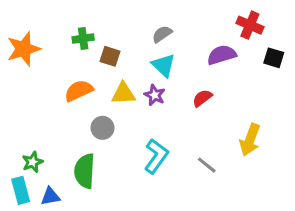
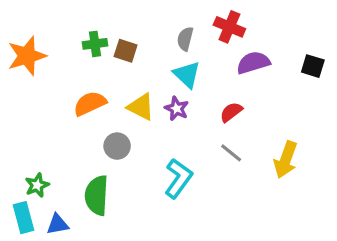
red cross: (250, 25) -> (229, 27), moved
gray semicircle: (162, 34) -> (185, 39), turned -42
brown square: (110, 56) -> (126, 51), moved
yellow triangle: (123, 94) -> (141, 107), turned 30
gray line: (207, 165) -> (231, 153), moved

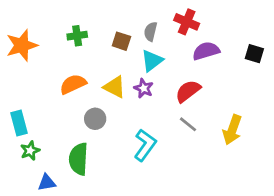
brown square: (126, 51) -> (121, 41), moved
cyan triangle: (187, 75) -> (152, 61), turned 40
red semicircle: (231, 112) -> (188, 91), size x1.4
cyan rectangle: (23, 218) -> (19, 123), moved

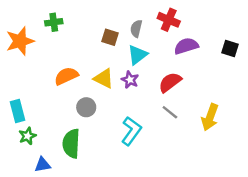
green cross: (77, 36) -> (54, 22), moved

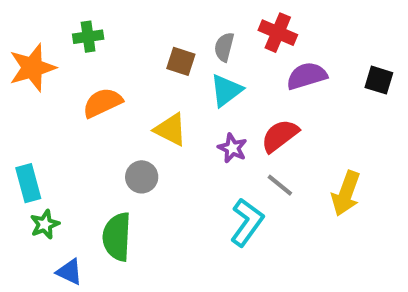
orange semicircle: (66, 76) -> (102, 103), moved
purple star: (130, 80) -> (232, 148), moved
cyan L-shape: (131, 131) -> (247, 222), moved
blue triangle: (42, 165) -> (69, 272), turned 35

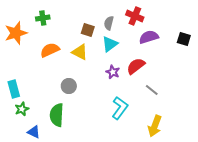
yellow triangle: (171, 130) -> (80, 52), moved
gray line: (280, 185) -> (152, 90), moved
yellow arrow: (346, 193) -> (155, 126), moved

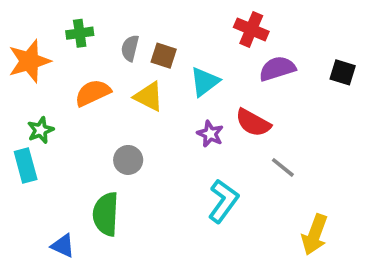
gray semicircle: (109, 23) -> (130, 48), moved
red semicircle: (136, 66) -> (253, 123), turned -114
green star: (22, 109) -> (41, 130), moved
yellow arrow: (155, 126) -> (315, 235), moved

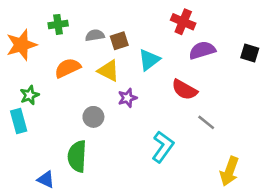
gray semicircle: (130, 48) -> (95, 35), turned 66
brown square: (164, 56) -> (119, 41), turned -36
purple star: (210, 134) -> (127, 98), moved, turned 30

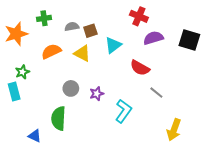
black square: (250, 53) -> (189, 40), size x1.5
purple star: (127, 98) -> (97, 94), moved

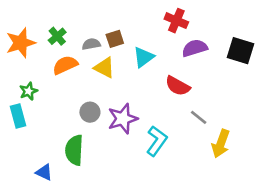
green cross: (44, 18) -> (57, 36), moved, turned -32
gray semicircle: (72, 27) -> (91, 44), moved
purple star: (97, 94) -> (123, 119), size x1.6
yellow arrow: (174, 130) -> (221, 144), moved

